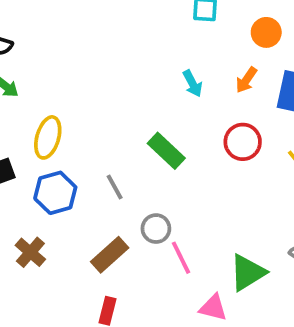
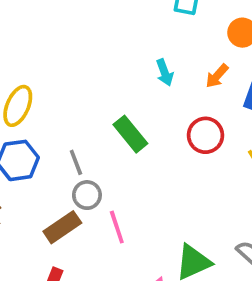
gray circle: (156, 229) -> (87, 195), moved
pink line: (181, 258) -> (117, 227), moved

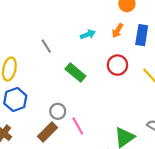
cyan arrow: (165, 72) -> (88, 34), turned -80
gray line: (76, 162) -> (46, 46), moved

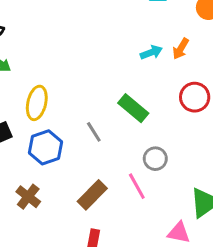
orange arrow: (117, 31) -> (181, 49), moved
gray line: (46, 46) -> (94, 132), moved
gray circle: (58, 111) -> (155, 159), moved

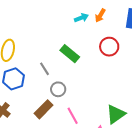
gray circle: (155, 159) -> (58, 89), moved
pink line: (137, 186) -> (73, 116), moved

